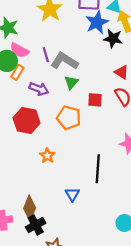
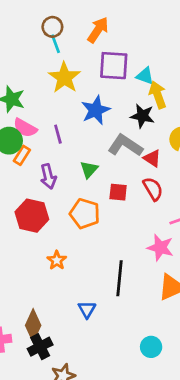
blue star: (97, 22) -> (96, 110), moved
gray L-shape: (64, 61) -> (125, 145), moved
purple arrow: (39, 89) -> (48, 176), turned 54

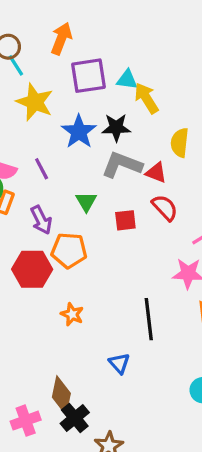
black star: (142, 116) -> (116, 128), moved
orange pentagon: (85, 214) -> (69, 250), moved

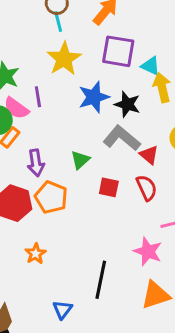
purple line: (42, 169) -> (38, 97), moved

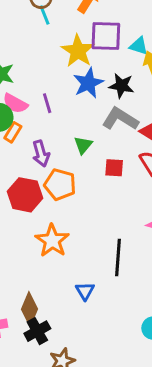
yellow star: (64, 59) -> (78, 51), moved
purple line: (38, 97) -> (47, 103), moved
orange star: (36, 254) -> (52, 241), size x1.6

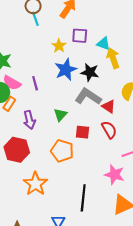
purple square: (106, 36) -> (80, 36), size x0.7
yellow star: (78, 51) -> (59, 46), size x0.6
orange pentagon: (60, 185) -> (62, 151), moved

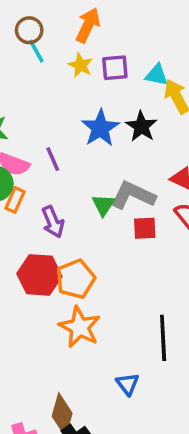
yellow star: (59, 46) -> (81, 65), moved
black star: (90, 72) -> (141, 126), turned 30
gray L-shape: (88, 97) -> (133, 195), moved
orange pentagon: (62, 151) -> (76, 279), moved, turned -30

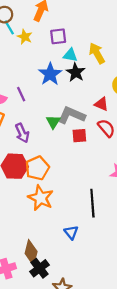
yellow star: (81, 65) -> (25, 37), moved
cyan triangle: (157, 75) -> (70, 55), moved

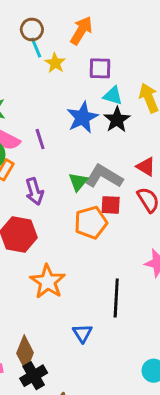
orange pentagon: (37, 168) -> (91, 223), moved

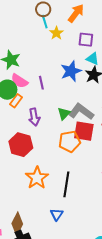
red square: (111, 205) -> (84, 131), size x1.5
black line: (116, 298) -> (66, 184), moved

